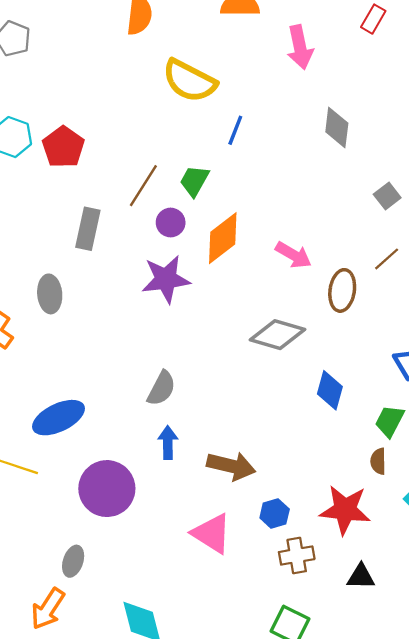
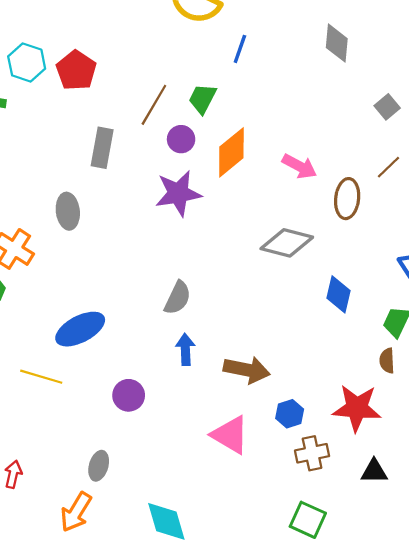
purple circle: (107, 489) -> (129, 395), size x0.6

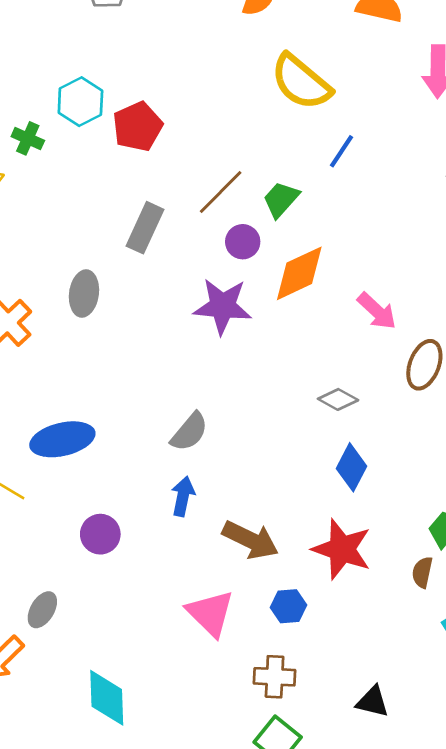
gray diamond: (287, 243) -> (338, 399), size x0.6
blue diamond: (339, 294) -> (351, 467), moved
red star: (357, 408) -> (342, 549), moved
brown cross: (312, 453) -> (275, 677), moved

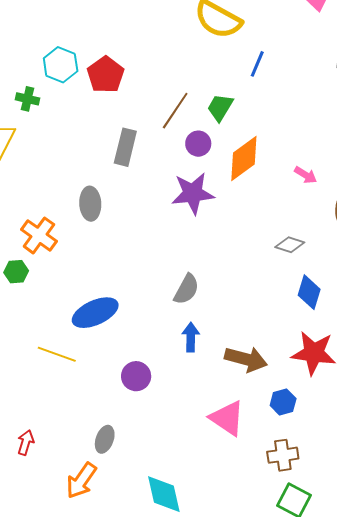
pink arrow: (377, 311) -> (306, 175), size x0.7

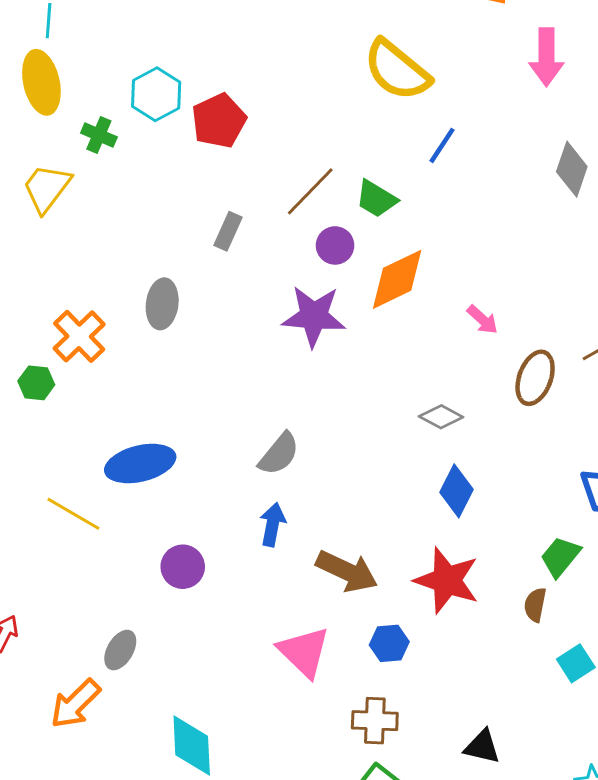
green trapezoid: (220, 107) -> (376, 199), turned -100
gray rectangle: (125, 147) -> (228, 231), size x0.7

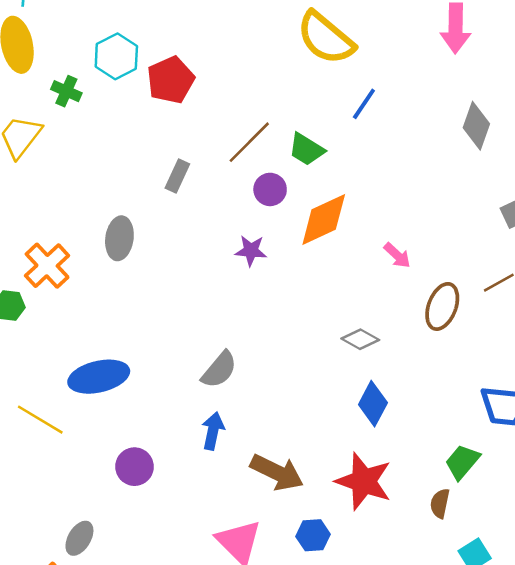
purple star: (314, 316) -> (251, 251), size x0.6

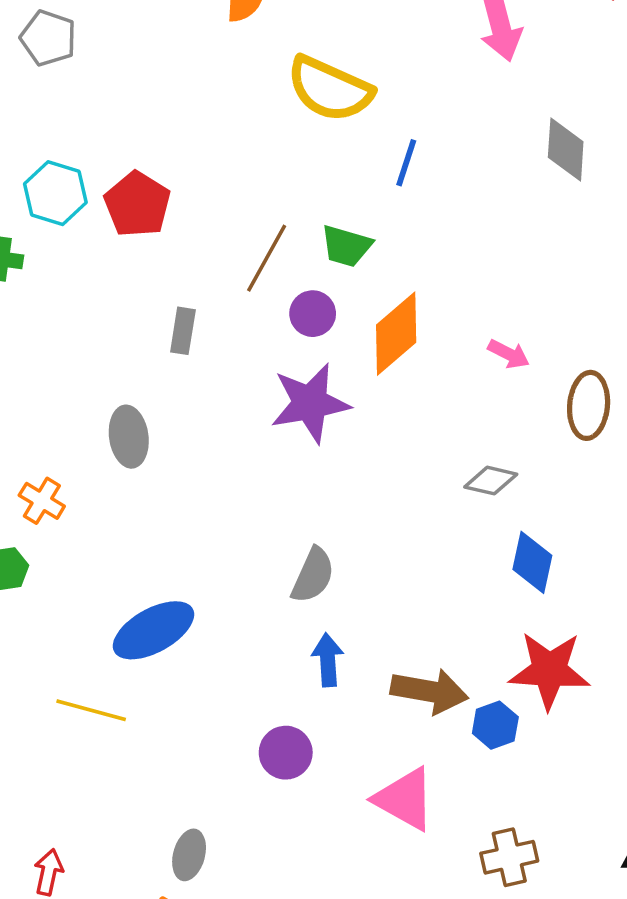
purple star: (251, 251) -> (310, 403), size x1.8
orange cross: (47, 266) -> (42, 501), size x0.7
purple circle: (135, 467) -> (286, 753), moved
blue hexagon: (313, 535) -> (495, 725), moved

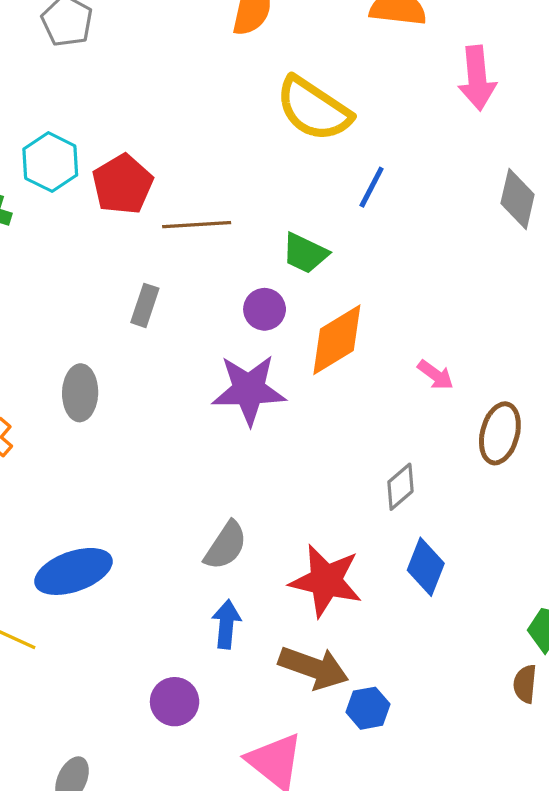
brown line: (267, 258) -> (197, 225), moved, turned 48
gray diamond: (491, 481) -> (400, 487), turned -63
red star: (549, 670) -> (326, 581), moved

